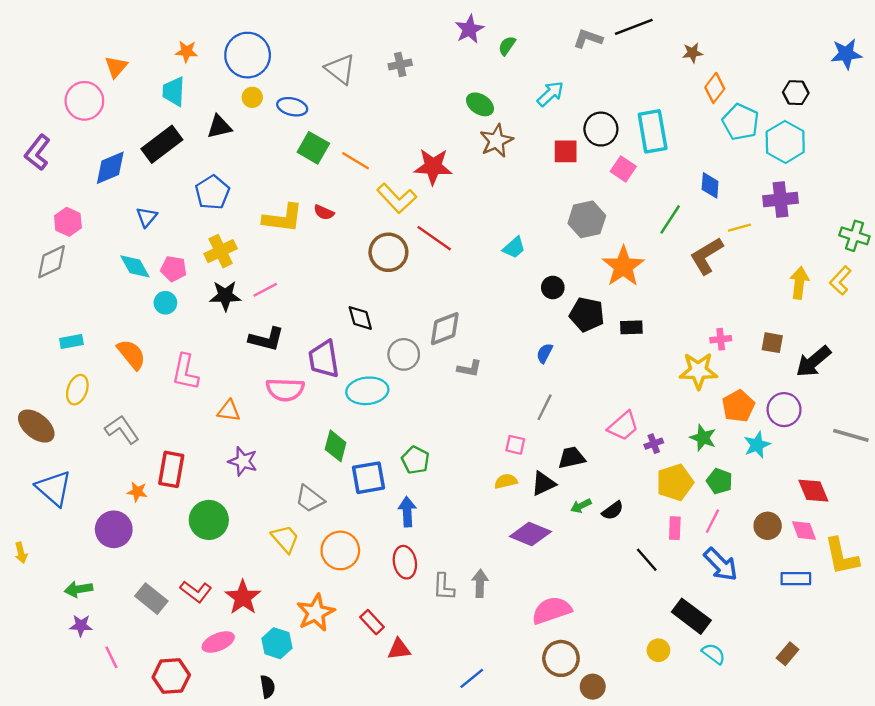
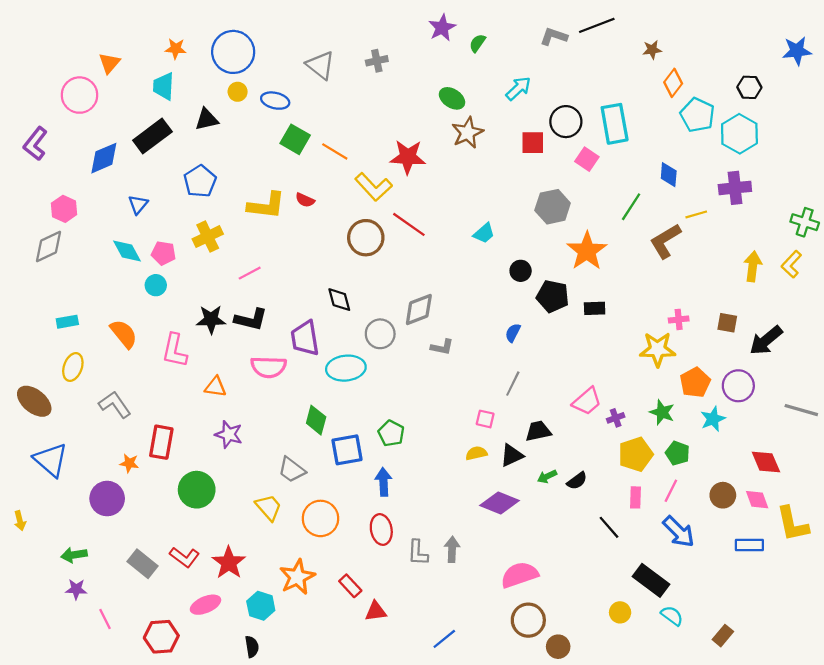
black star: (225, 296) -> (211, 319), moved
brown rectangle: (788, 654) -> (723, 636), moved

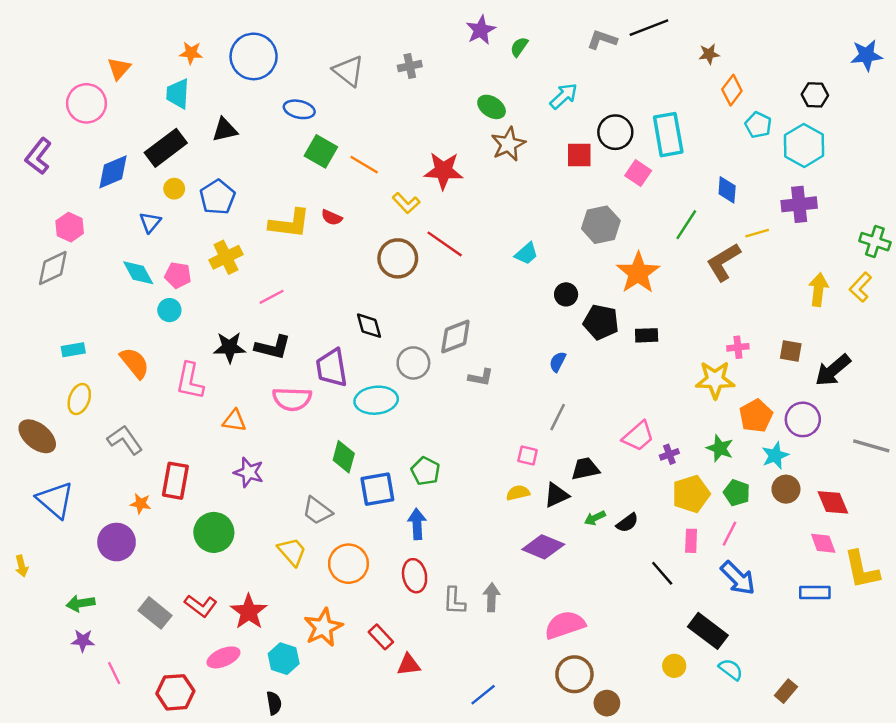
yellow circle: (238, 92) -> (174, 189), moved
cyan pentagon: (697, 115) -> (758, 125), size x0.7
yellow L-shape: (374, 187) -> (406, 203), size x0.7
brown circle: (723, 495) -> (786, 489), moved

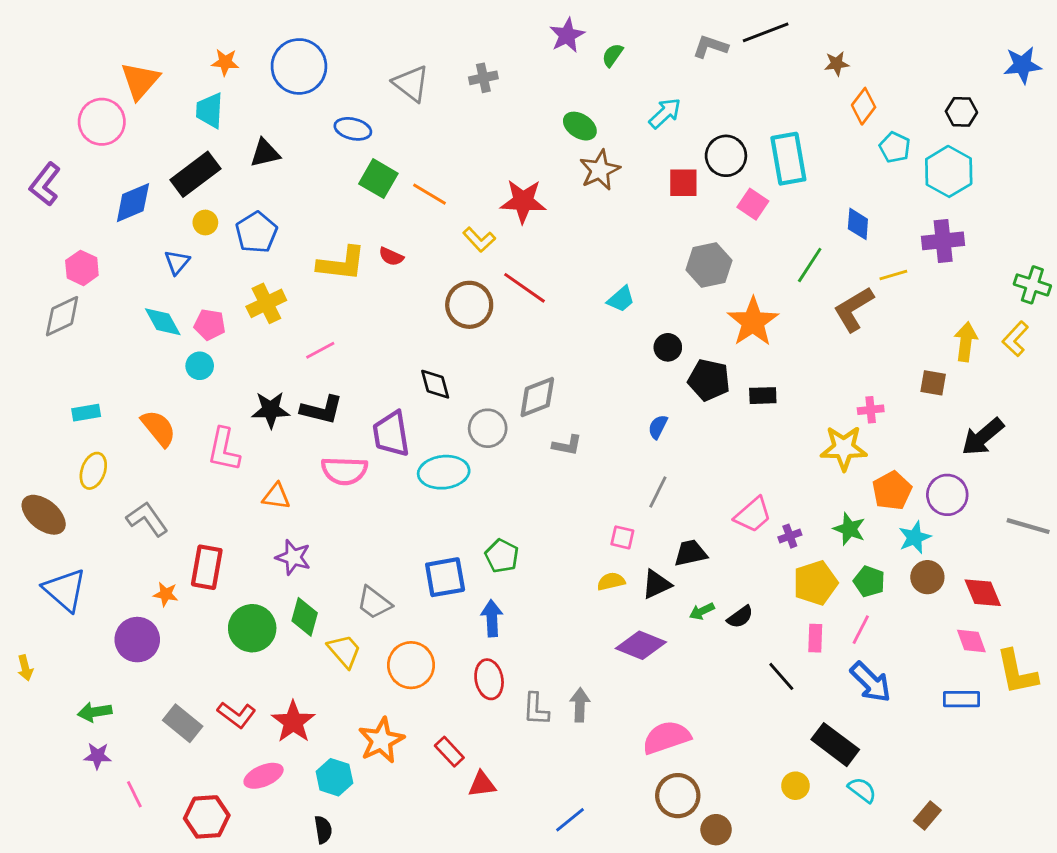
orange triangle: (119, 68) -> (140, 81), size x1.4
brown square: (791, 351) -> (933, 383), moved
green diamond: (344, 457) -> (305, 617), moved

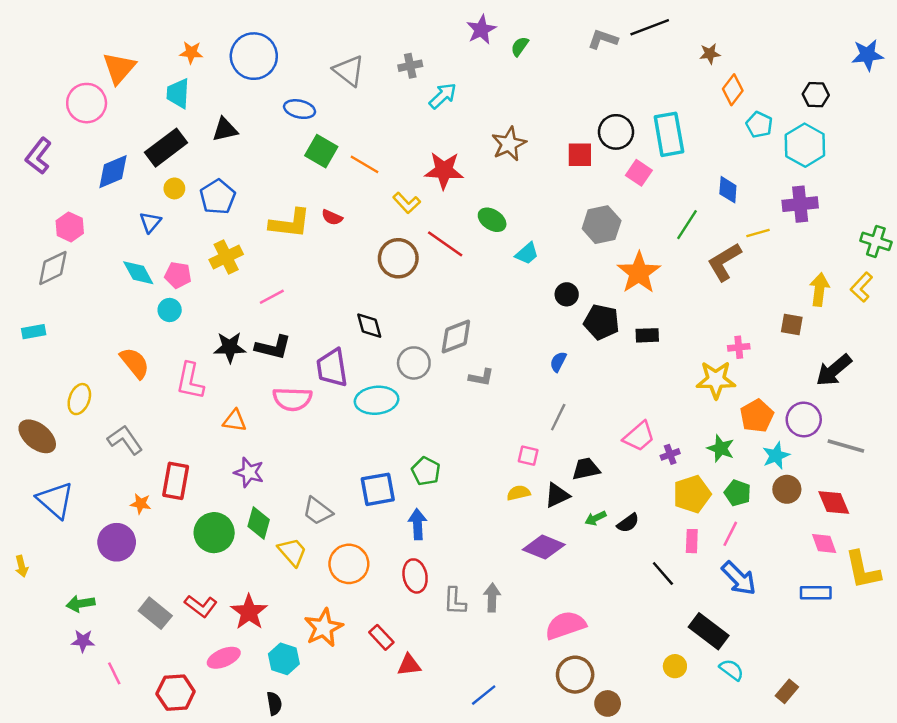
cyan arrow: (665, 113) -> (443, 96), moved
green ellipse: (580, 126) -> (492, 220), moved
cyan rectangle: (86, 413) -> (34, 332), moved
gray line: (1028, 526) -> (846, 446), moved

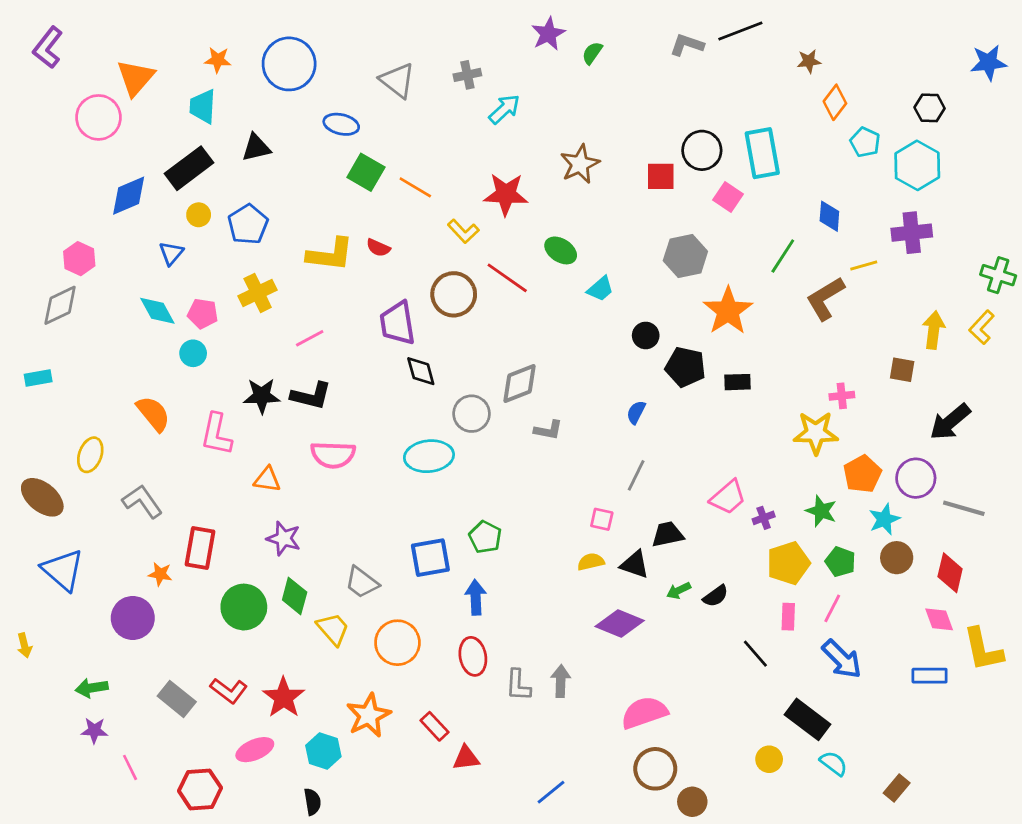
purple L-shape: (38, 156) -> (48, 47), moved
purple trapezoid: (332, 368) -> (397, 323), moved
black triangle: (557, 495) -> (635, 564), turned 44
red diamond: (834, 503) -> (950, 573), turned 36

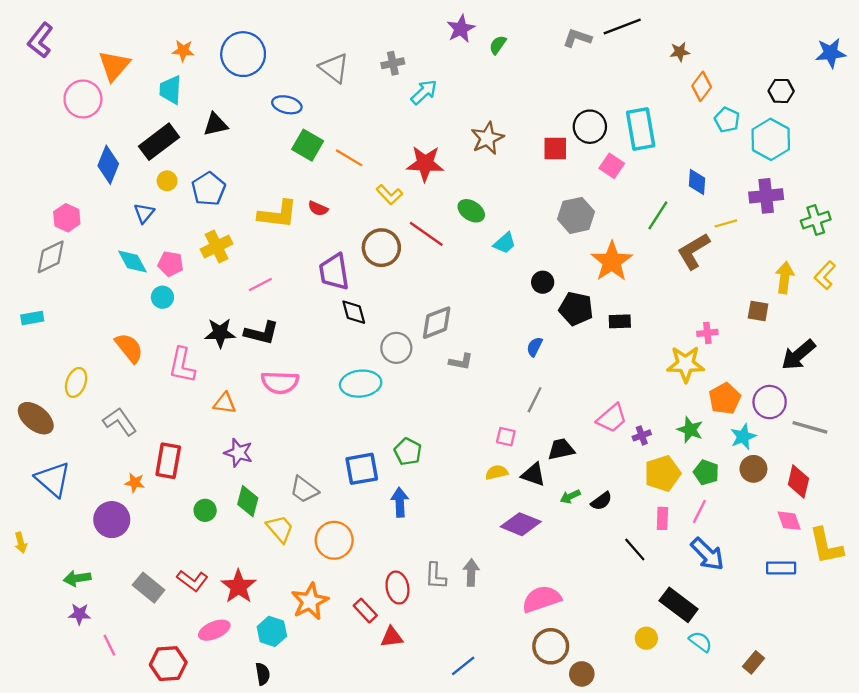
blue diamond: (129, 196) -> (108, 165), turned -45
green cross: (998, 275) -> (816, 220), moved, turned -36
green circle: (244, 607) -> (205, 510), size x0.6
red ellipse: (473, 656) -> (397, 588), moved

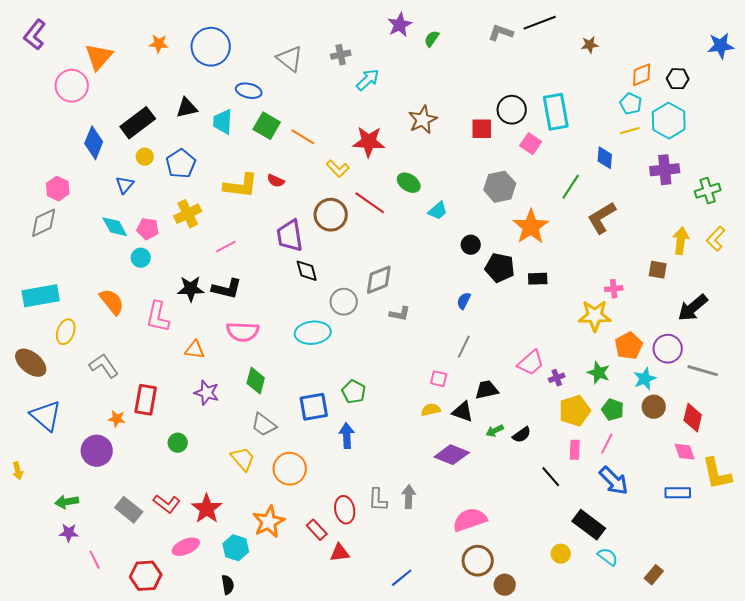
orange diamond: (702, 86) -> (642, 75), moved, turned 30
cyan trapezoid: (171, 90) -> (223, 122), moved
yellow line: (726, 223) -> (630, 131), moved
cyan rectangle: (32, 318) -> (41, 296), moved, size x1.8
green diamond: (248, 501) -> (256, 381), moved

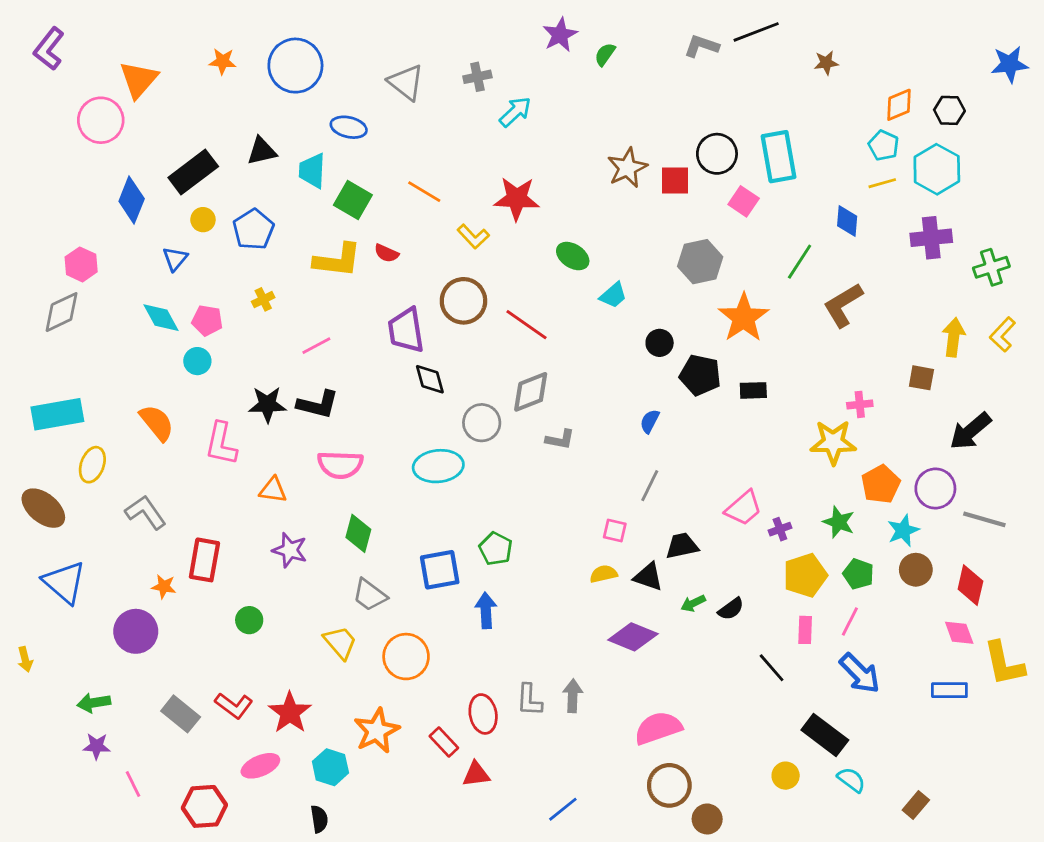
brown star: (423, 120) -> (627, 168), moved
green square: (267, 126) -> (353, 200), moved
red line: (370, 203) -> (526, 325), moved
yellow cross: (188, 214) -> (263, 299), size x0.6

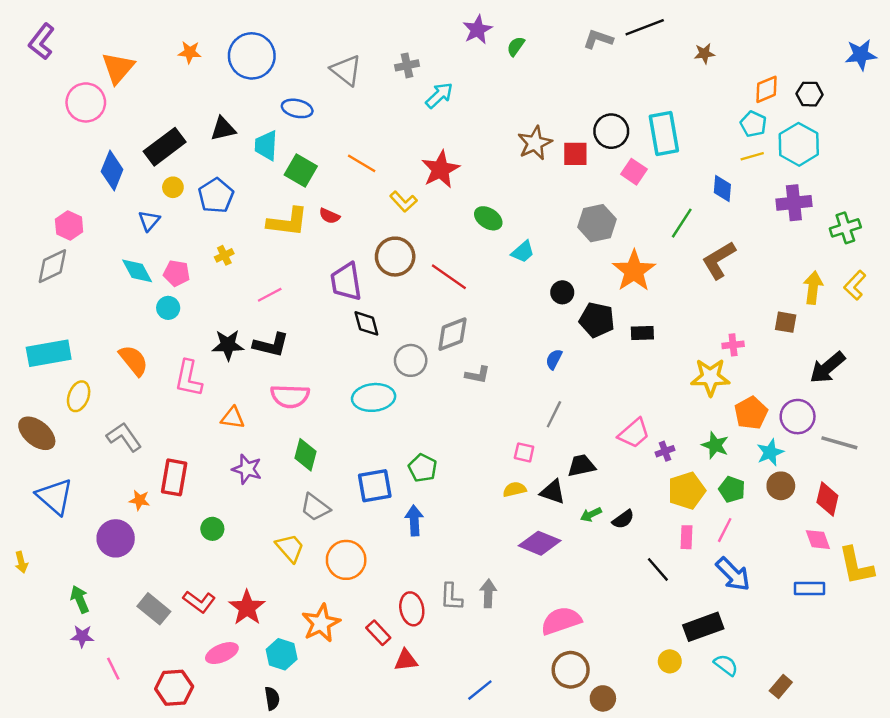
red star: (517, 199) -> (440, 169), turned -30
green arrow: (94, 703) -> (80, 599), turned 76
black rectangle: (825, 735) -> (703, 627), turned -57

